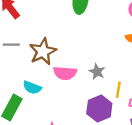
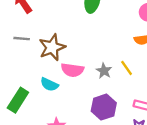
cyan semicircle: (32, 87) -> (49, 84), moved
yellow line: (118, 90) -> (127, 68), moved, turned -49

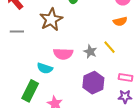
brown star: (52, 47) -> (51, 19), moved
green rectangle: (18, 100) -> (30, 91), moved

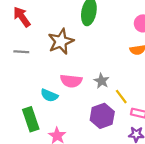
yellow line: (109, 47) -> (121, 97), moved
green rectangle: (30, 91) -> (31, 119), turned -50

